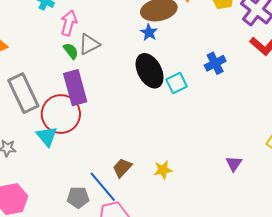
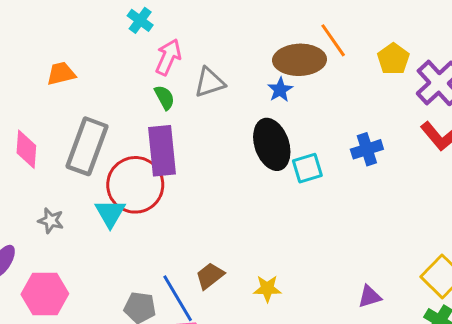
gray triangle: (89, 44) -> (210, 82), moved
gray rectangle: (23, 93) -> (87, 146), turned 36
purple triangle: (234, 164) -> (370, 297), turned 30

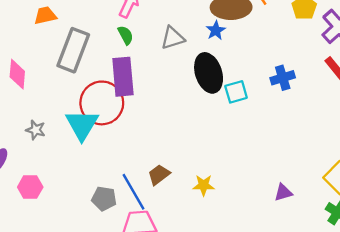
gray triangle: (210, 82) -> (173, 38), moved
gray rectangle: (87, 146) -> (73, 50), moved
cyan triangle: (110, 213) -> (82, 125), size x1.4
pink hexagon: (45, 294) -> (30, 187), size x0.7

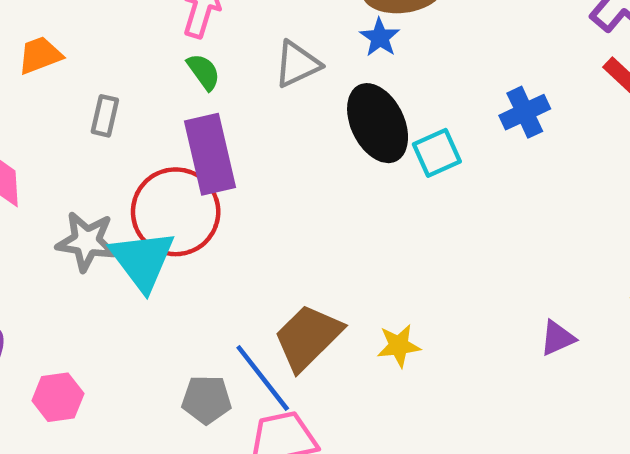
gray rectangle: (73, 50) -> (105, 116), size x0.5
gray star: (36, 130) -> (87, 241), moved, size x1.5
brown trapezoid: (159, 175) -> (308, 337), size x1.6

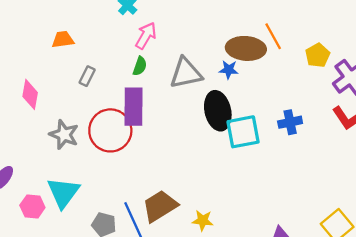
blue star: (380, 37) -> (229, 70), turned 30
gray triangle: (297, 64) -> (186, 73), size x1.4
green semicircle: (204, 72) -> (140, 66), turned 42
cyan square: (437, 153) -> (243, 132), size x1.5
cyan triangle: (142, 260) -> (63, 193), moved

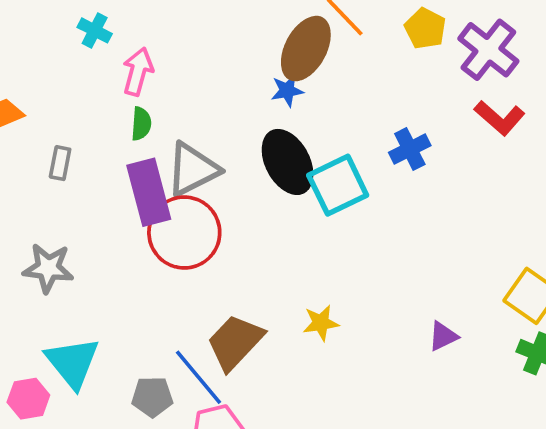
brown ellipse: (246, 48) -> (306, 49), turned -51
gray triangle: (186, 73) -> (193, 169), moved
red circle: (110, 130) -> (184, 233), moved
yellow star: (203, 220) -> (321, 323), moved

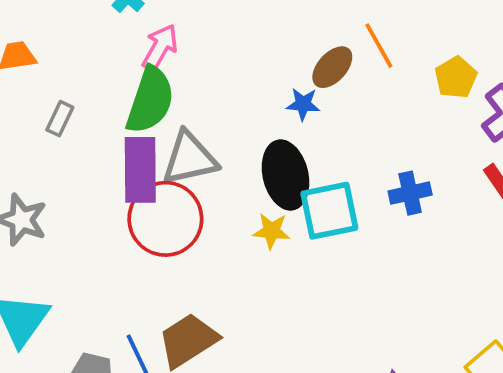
brown ellipse: (306, 49) -> (332, 67), size x0.7
green semicircle: (141, 124) -> (150, 100), size x2.0
yellow star: (321, 323) -> (271, 231), moved

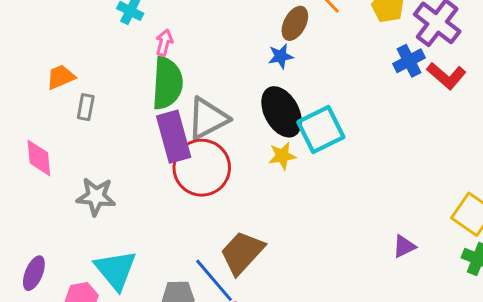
pink arrow: (160, 48) -> (164, 43), size x0.7
gray rectangle: (60, 119) -> (86, 107), moved
blue cross: (410, 193) -> (409, 61), moved

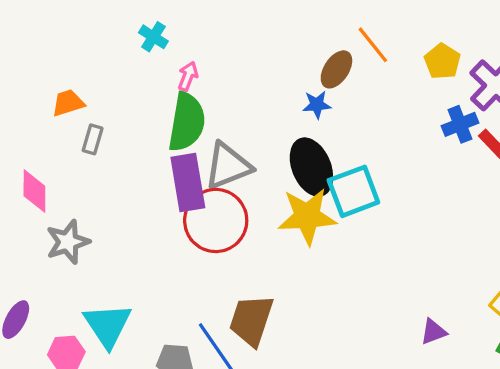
yellow star: (282, 156) -> (307, 216), size x1.8
gray star: (96, 197) -> (68, 242), moved, turned -30
brown trapezoid: (242, 253) -> (251, 320), turned -30

